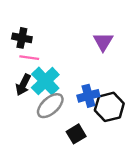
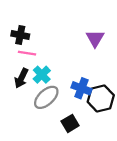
cyan cross: (45, 81) -> (42, 75), size x0.7
blue cross: (88, 96) -> (81, 88), turned 36

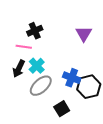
black cross: (20, 35) -> (35, 31), moved, turned -35

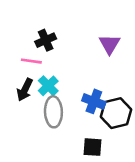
gray ellipse: (41, 86) -> (53, 112), turned -50
black square: (62, 109) -> (93, 147), moved, turned 35

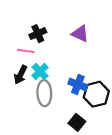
purple triangle: (109, 44) -> (80, 34), moved, turned -36
black square: (93, 147) -> (77, 122), turned 35

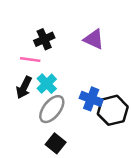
gray ellipse: (44, 93) -> (52, 109), turned 40
black square: (77, 122) -> (56, 143), moved

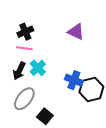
black cross: (44, 39) -> (25, 32), moved
gray ellipse: (52, 109) -> (24, 99), moved

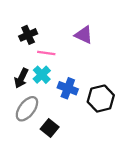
pink line: (24, 48) -> (46, 53), moved
blue cross: (74, 80) -> (68, 88), moved

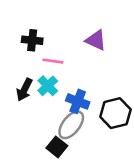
black cross: (28, 35) -> (32, 40), turned 30
gray ellipse: (27, 109) -> (71, 125), moved

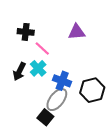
purple triangle: (96, 40) -> (77, 32), turned -30
pink line: (53, 61) -> (42, 49), turned 35

